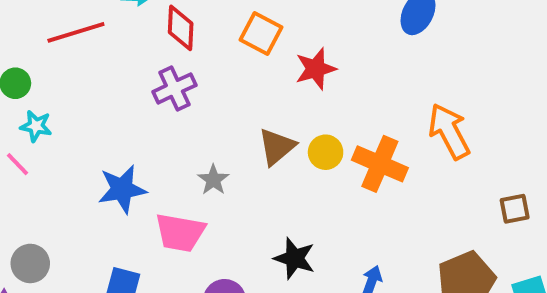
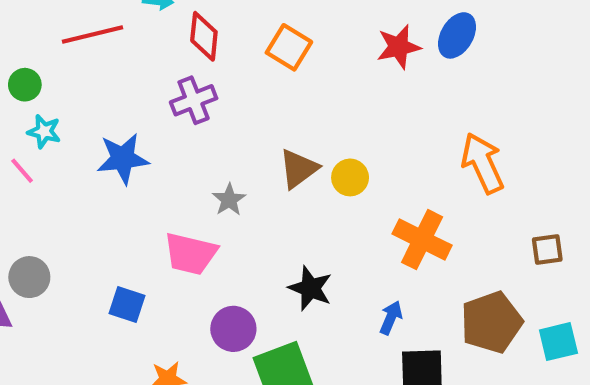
red star: (316, 69) -> (399, 47), moved
orange cross: (380, 164) -> (422, 240), moved
blue star: (122, 189) -> (123, 159), moved

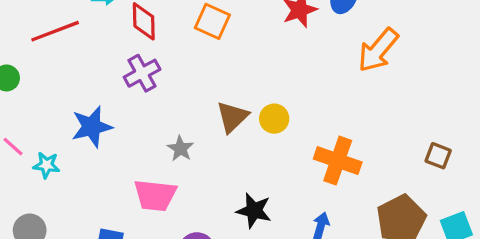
cyan star: (44, 131) -> (46, 165), moved
orange arrow: (483, 163) -> (378, 50), moved, turned -108
brown square: (547, 249) -> (438, 156), turned 36

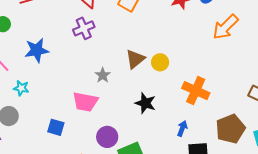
blue star: (92, 127) -> (37, 50), moved
cyan star: (46, 165) -> (21, 88), moved
black star: (254, 211) -> (145, 103), moved

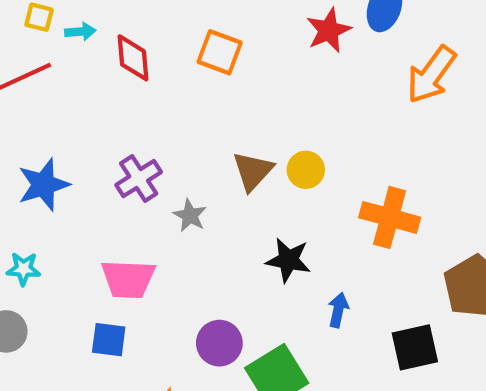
purple cross: (84, 28) -> (139, 178), moved
pink trapezoid: (85, 102) -> (128, 279), moved
blue arrow: (182, 129) -> (338, 310), moved

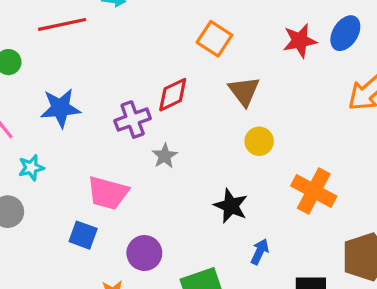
red diamond: (133, 58) -> (173, 95), moved, turned 57
brown triangle: (253, 171) -> (244, 91), moved, turned -32
cyan star: (23, 269) -> (31, 168), turned -30
purple circle: (219, 343) -> (144, 253), moved

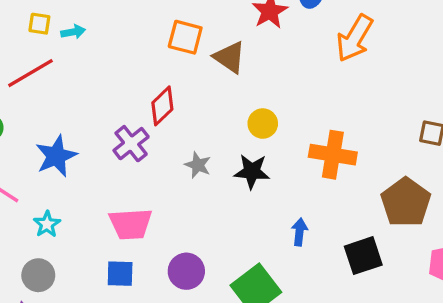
brown triangle: (244, 91) -> (230, 57), moved
gray star: (165, 156) -> (198, 165), moved
black star: (231, 206) -> (252, 171), moved

